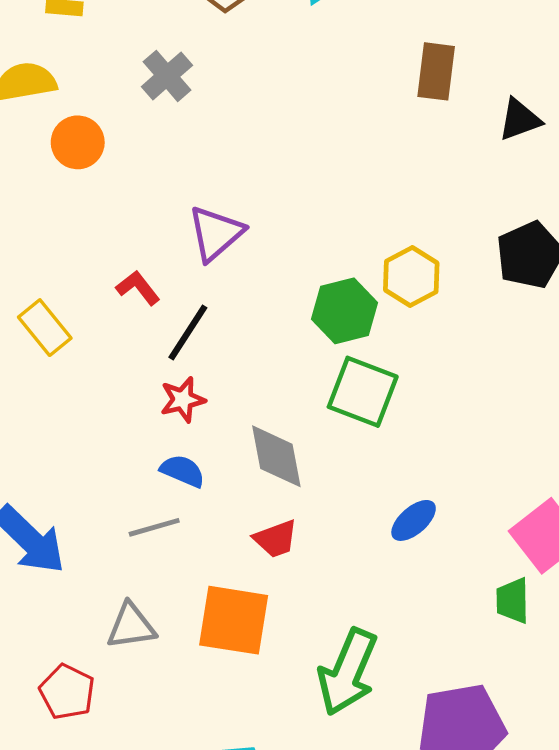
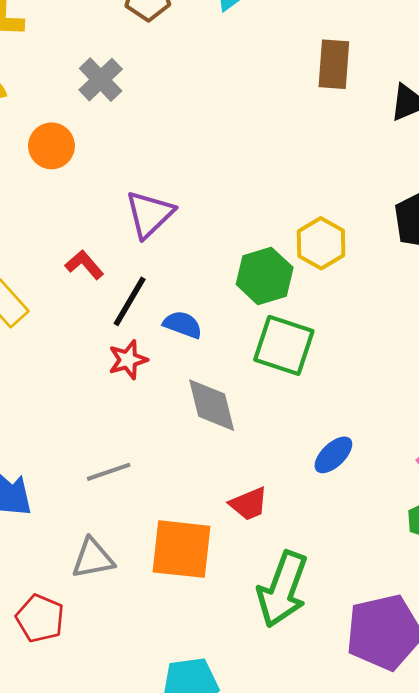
orange circle: (78, 142) -> (51, 146), moved
blue semicircle: (183, 471) -> (183, 325), moved
red trapezoid: (276, 539) -> (249, 504), moved

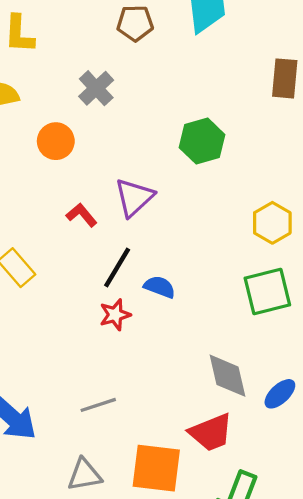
red L-shape: (84, 265) -> (82, 215), moved
green hexagon: (265, 276) -> (202, 141), moved
green square: (284, 345) -> (267, 292), moved, turned -33
gray diamond: (212, 405) -> (227, 376), moved
red trapezoid: (249, 504) -> (211, 432), size x1.4

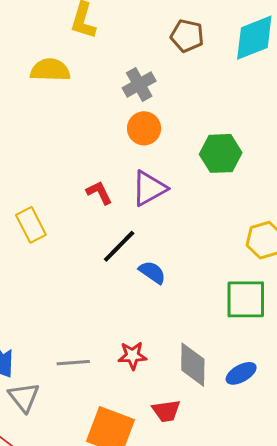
orange circle: (56, 141) -> (144, 128), moved
red star: (115, 315) -> (132, 356), moved
blue ellipse: (280, 394) -> (241, 373), moved
red trapezoid: (211, 432) -> (166, 411), size x0.7
gray triangle: (84, 475) -> (24, 397), moved, turned 48

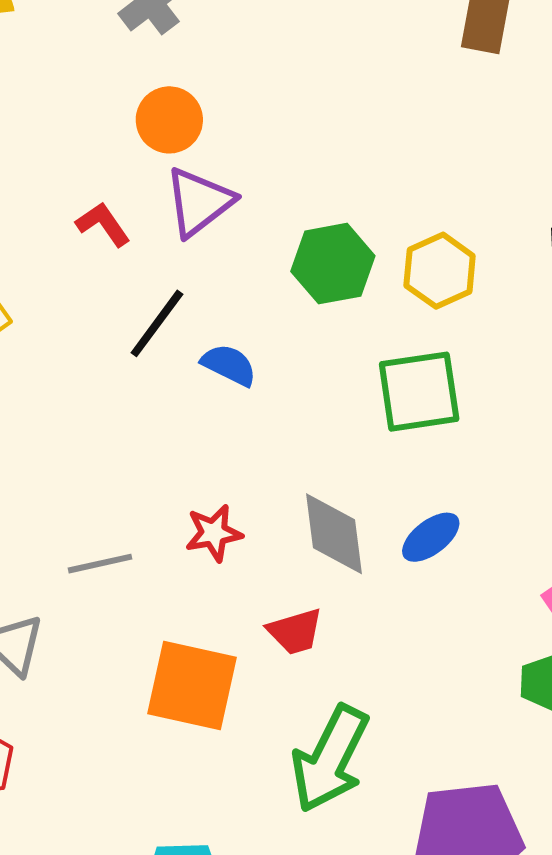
orange circle: (144, 128) -> (169, 120), moved
green hexagon: (221, 153) -> (333, 264), moved

